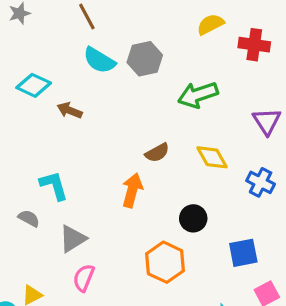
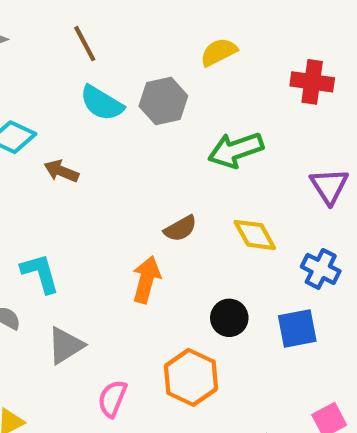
yellow semicircle: (210, 24) -> (219, 52), moved
blue square: (243, 253) -> (297, 328), moved
pink semicircle: (84, 278) -> (112, 399), moved

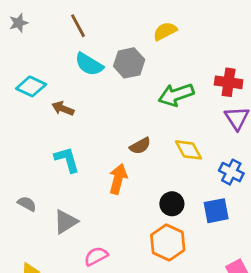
red cross: (312, 82) -> (229, 82), moved
cyan L-shape: (40, 273) -> (67, 160), moved
orange hexagon: (191, 377) -> (168, 242), moved
pink semicircle: (112, 399) -> (96, 256), turned 40

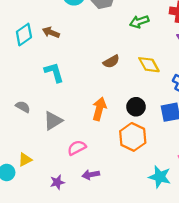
cyan diamond: (31, 86) -> (24, 35), moved, turned -60
green arrow: (176, 95) -> (139, 22), size x0.7
orange arrow: (118, 179) -> (99, 109), moved

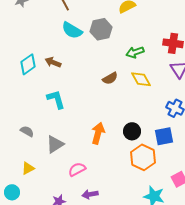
brown semicircle: (111, 61) -> (110, 78), moved
yellow diamond: (149, 65) -> (141, 79), moved
orange hexagon: (133, 137) -> (143, 157), moved
yellow triangle: (25, 160) -> (28, 168), moved

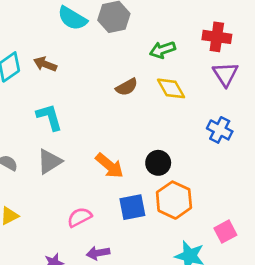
orange arrow: (98, 133) -> (110, 166), turned 115
blue square: (164, 136) -> (132, 207), moved
gray triangle: (55, 144) -> (49, 161), moved

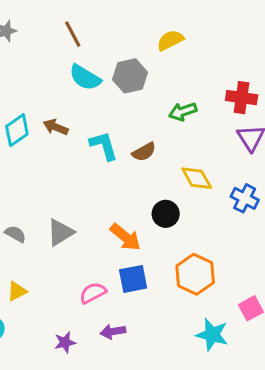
yellow diamond: (171, 88) -> (197, 178), moved
cyan L-shape: (49, 117) -> (104, 146), moved
black circle: (158, 163) -> (166, 214), moved
blue square: (132, 207) -> (133, 279), moved

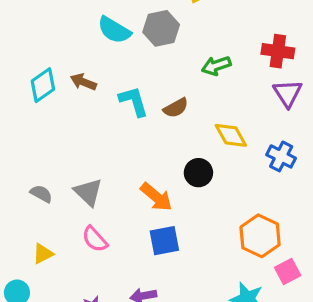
gray triangle: (60, 232) -> (88, 192), turned -44
orange hexagon: (195, 274) -> (260, 236), moved
pink semicircle: (93, 293) -> (95, 239), moved, turned -104

